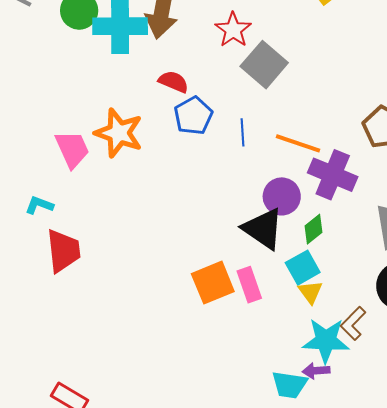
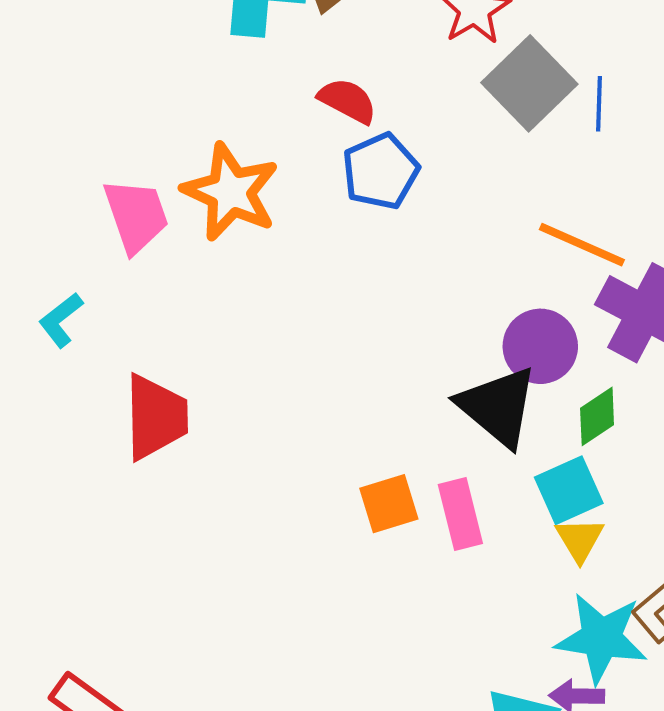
blue line: (242, 132) -> (599, 104), moved
cyan L-shape: (39, 205) -> (61, 320), turned -64
red trapezoid: (63, 251) -> (156, 417), moved
orange square: (213, 283) -> (389, 504), size x0.7

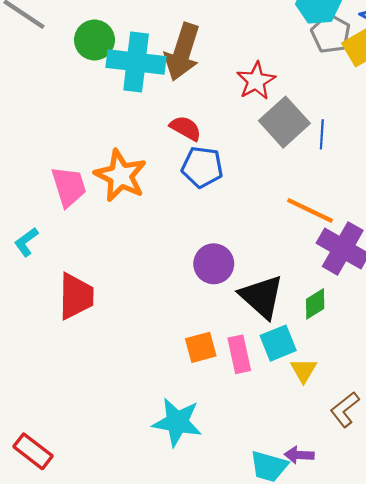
blue pentagon: (381, 171) -> (202, 167), turned 30
purple circle: (540, 346) -> (214, 264), moved
cyan square: (569, 490) -> (278, 343), moved
cyan star: (601, 638) -> (177, 422), moved

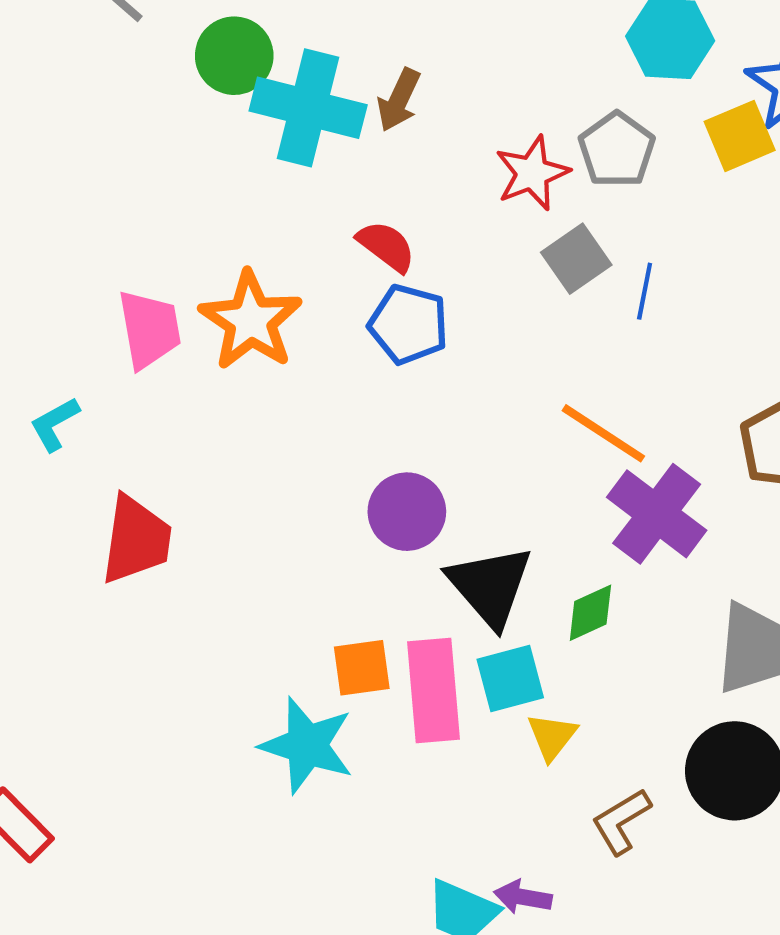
gray pentagon: (331, 34) -> (617, 150), moved
brown arrow: (182, 52) -> (399, 100), size x0.6
gray square: (284, 122) -> (576, 259), size x0.7
pink rectangle: (239, 354) -> (434, 690), size x1.4
cyan star: (177, 422) -> (307, 745), moved

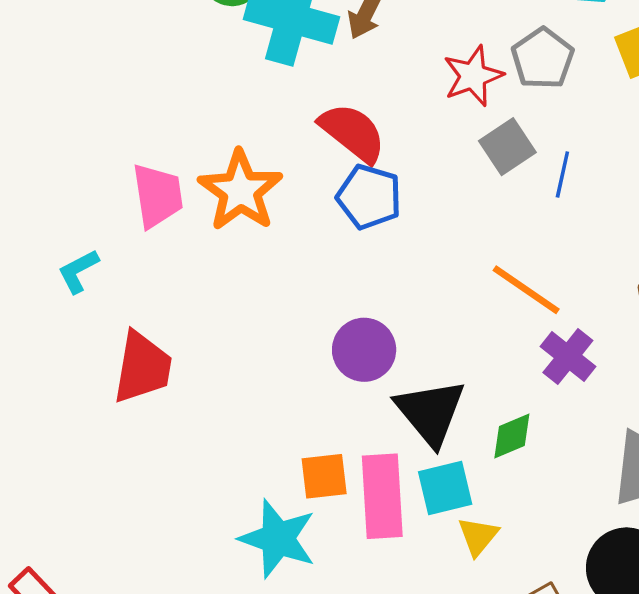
red semicircle: (386, 246) -> (353, 133), size x1.4
purple cross: (657, 514) -> (568, 357), size x0.7

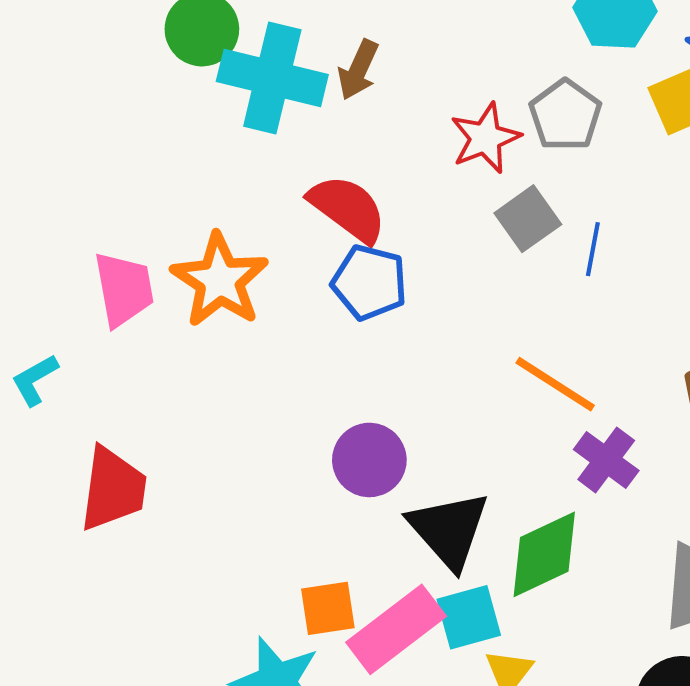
green diamond: (512, 436) -> (544, 554), size x1.6
pink rectangle: (382, 496) -> (396, 629), turned 58

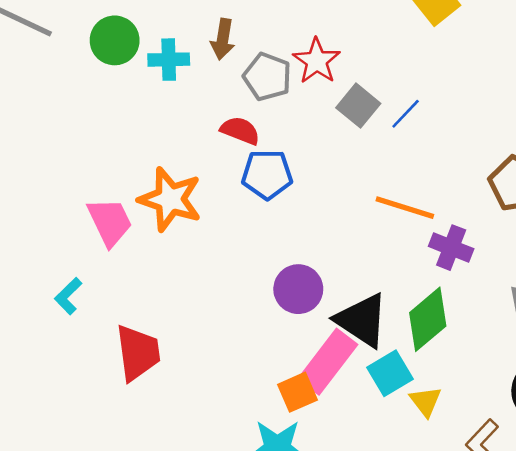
cyan cross: (272, 78) -> (169, 60), size x0.6
gray pentagon: (565, 115) -> (267, 77), moved
red semicircle: (348, 208) -> (240, 131), size x0.7
blue line: (593, 249) -> (406, 114), turned 48
pink rectangle: (396, 629) -> (328, 362), moved

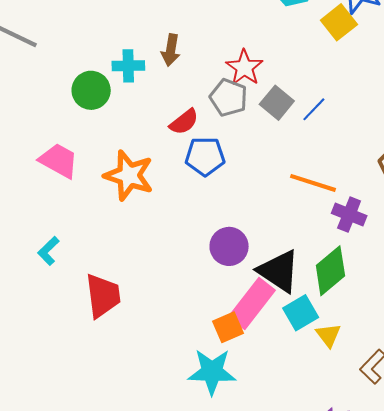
green circle: (115, 40) -> (91, 90), moved
gray pentagon: (267, 77) -> (229, 97), moved
red semicircle: (240, 131) -> (184, 122), turned 120
pink trapezoid: (110, 222) -> (59, 161), moved, turned -36

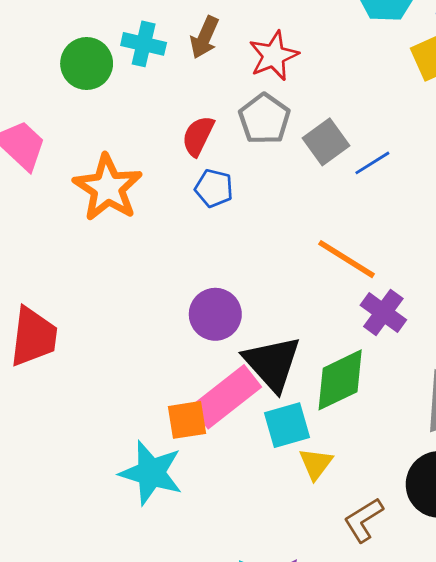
red star: (244, 68) -> (274, 56), moved
red semicircle: (184, 122) -> (198, 136), turned 140
blue pentagon: (205, 156) -> (214, 188), size x0.7

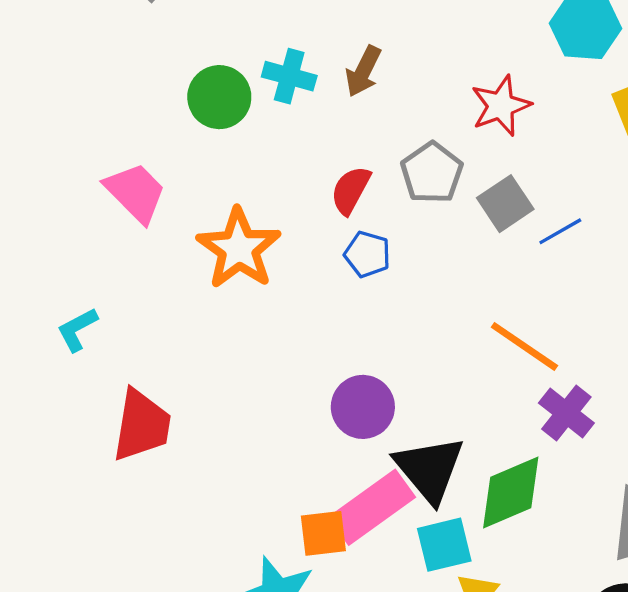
red star: (274, 56) -> (501, 106), moved

